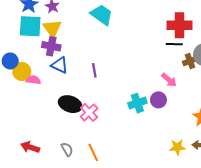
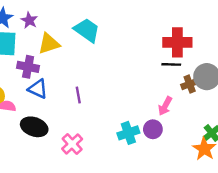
yellow triangle: (52, 28) -> (49, 44), moved, turned 48
pink arrow: (169, 80) -> (165, 106), turned 77
black ellipse: (70, 104) -> (34, 127), moved

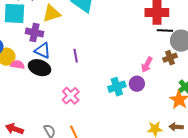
black line: (171, 64) -> (165, 31), moved
brown cross: (190, 84) -> (170, 58), moved
black ellipse: (34, 127) -> (40, 68), moved

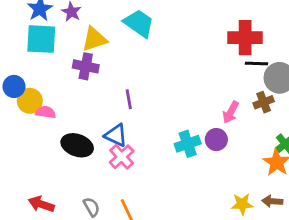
purple cross: (35, 33) -> (86, 66), moved
blue triangle: (43, 51) -> (116, 135), moved
black ellipse: (40, 68) -> (77, 145), moved

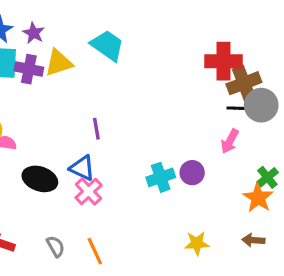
black line: (257, 63) -> (239, 108), moved
purple cross: (86, 66) -> (29, 69), moved
brown cross: (264, 102) -> (244, 83), moved, size x1.5
pink arrow: (231, 112) -> (230, 141), moved
yellow star: (242, 204) -> (197, 243), moved

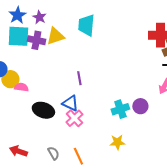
cyan trapezoid: (107, 46) -> (86, 25), turned -120
yellow star: (197, 243) -> (117, 142), moved

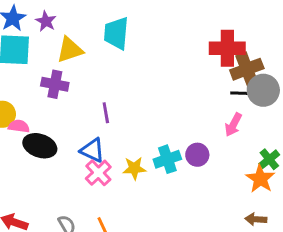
purple cross: (36, 40) -> (55, 84), moved
black ellipse: (43, 110) -> (40, 146), moved
yellow star: (117, 142) -> (134, 168), moved

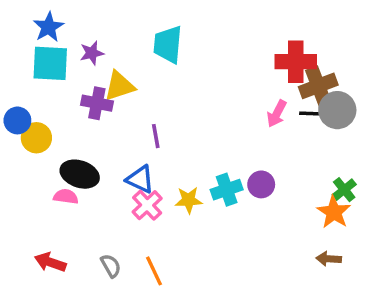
purple star: (46, 21) -> (92, 53), moved, turned 30
yellow triangle: (70, 50) -> (119, 86), moved
pink arrow: (233, 125) -> (277, 114), moved
pink semicircle: (19, 126) -> (66, 197), moved

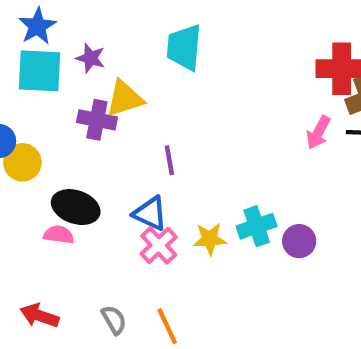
purple star: (92, 53) -> (91, 58), turned 30
purple circle: (261, 184) -> (299, 241), moved

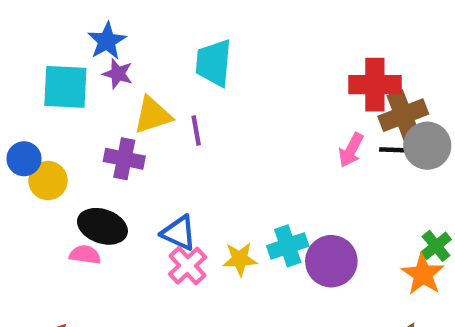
blue star: (37, 26) -> (107, 41), moved
purple cross: (97, 120) -> (124, 159), moved
purple line: (169, 160) -> (196, 130), moved
purple circle: (299, 241) -> (331, 261), size x1.5

